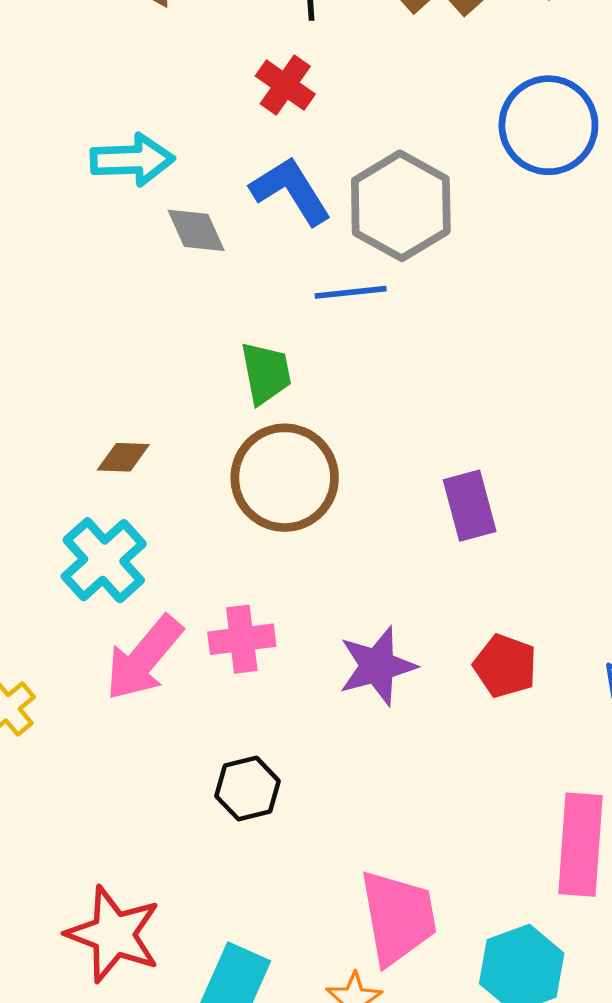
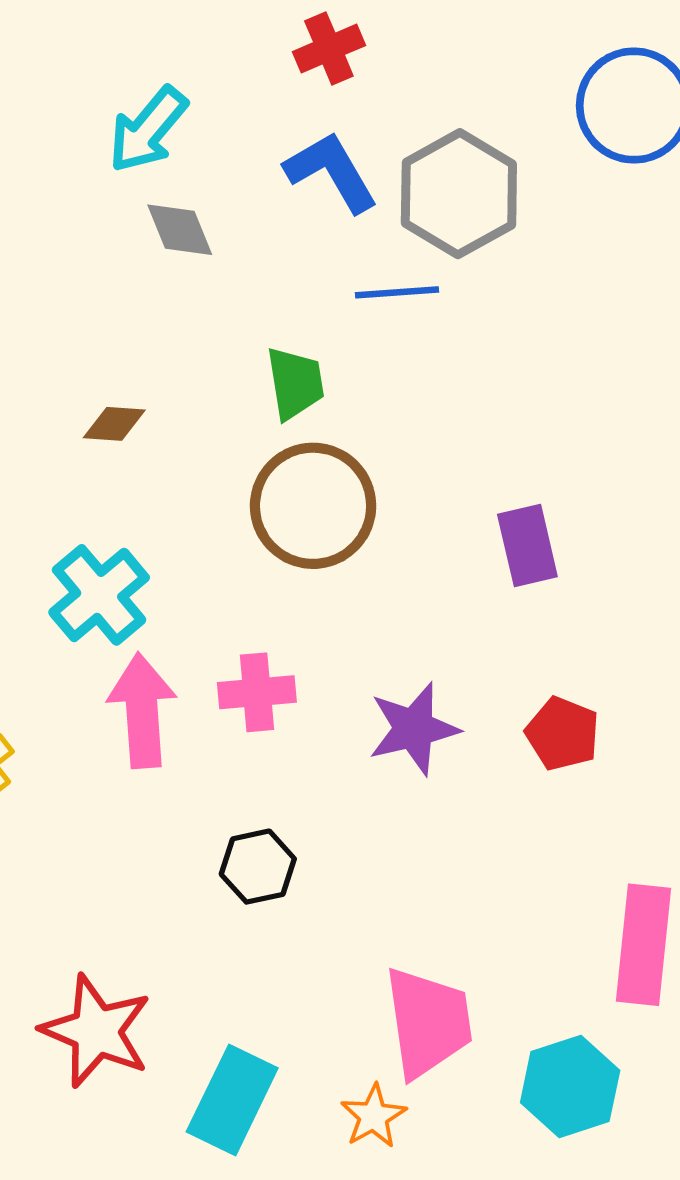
red cross: (285, 85) -> (329, 49), turned 30
cyan arrow: (132, 160) -> (148, 130), turned 130
gray diamond: (196, 230) -> (180, 230), moved
brown diamond: (123, 457) -> (114, 424), moved
pink arrow: (144, 658) -> (142, 711), turned 134

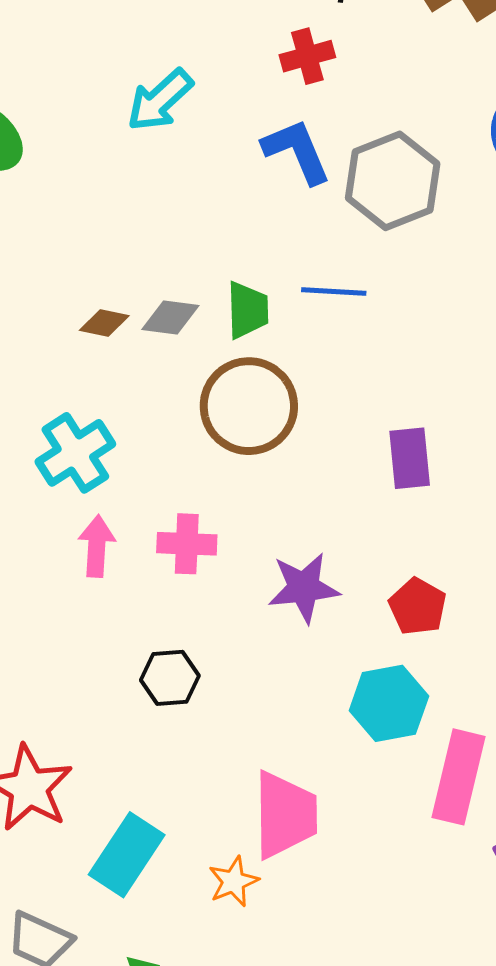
gray diamond: (180, 230) -> (170, 317), moved, turned -68
blue line: (397, 292) -> (334, 292), moved
pink arrow: (142, 711) -> (97, 546), size x0.7
cyan hexagon: (570, 1087) -> (389, 703), moved

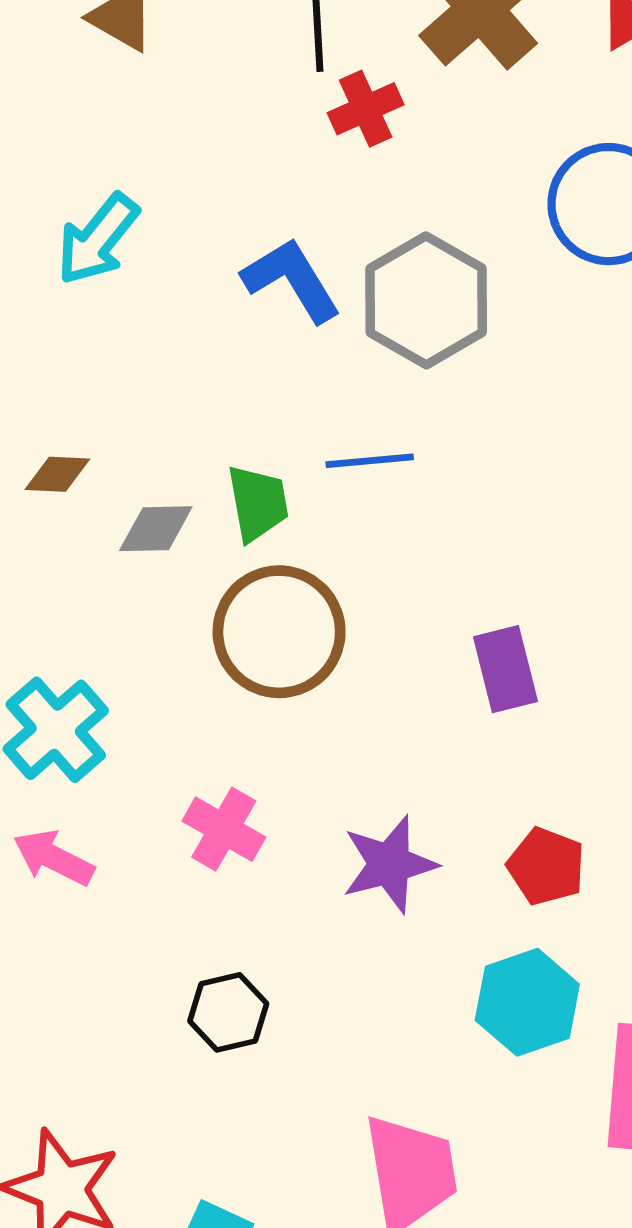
red cross: (307, 56) -> (366, 109), moved
brown diamond: (104, 323) -> (57, 474), moved
pink cross: (187, 544) -> (224, 829), turned 36
pink arrow: (97, 546) -> (54, 858), moved, turned -58

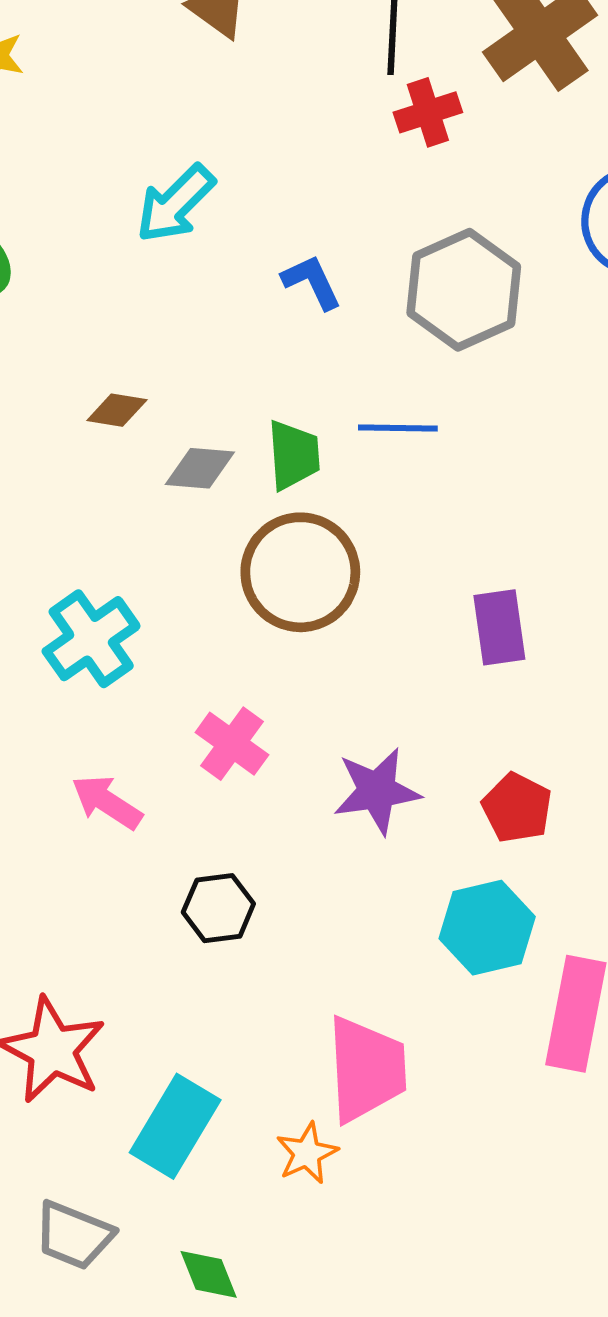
blue L-shape: (291, 280) -> (312, 282), moved, size x0.7
pink arrow: (54, 858) -> (107, 802), moved

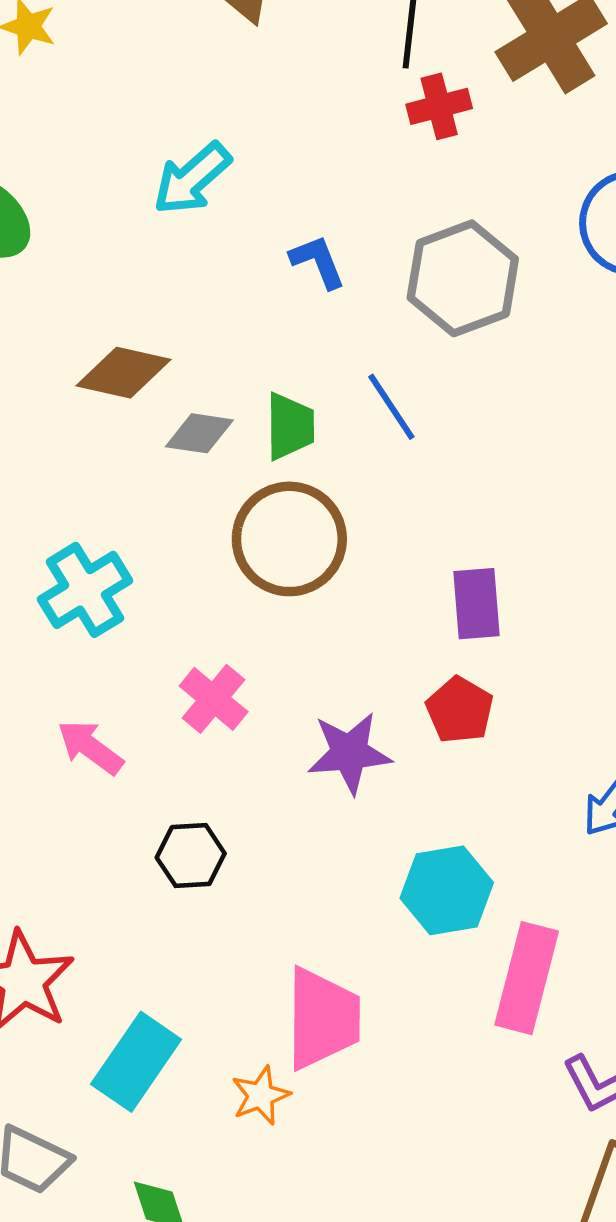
brown diamond: (117, 410) -> (124, 373), size x1.6
blue line: (398, 428) -> (391, 407), turned 52
red pentagon: (517, 808) -> (460, 710), moved

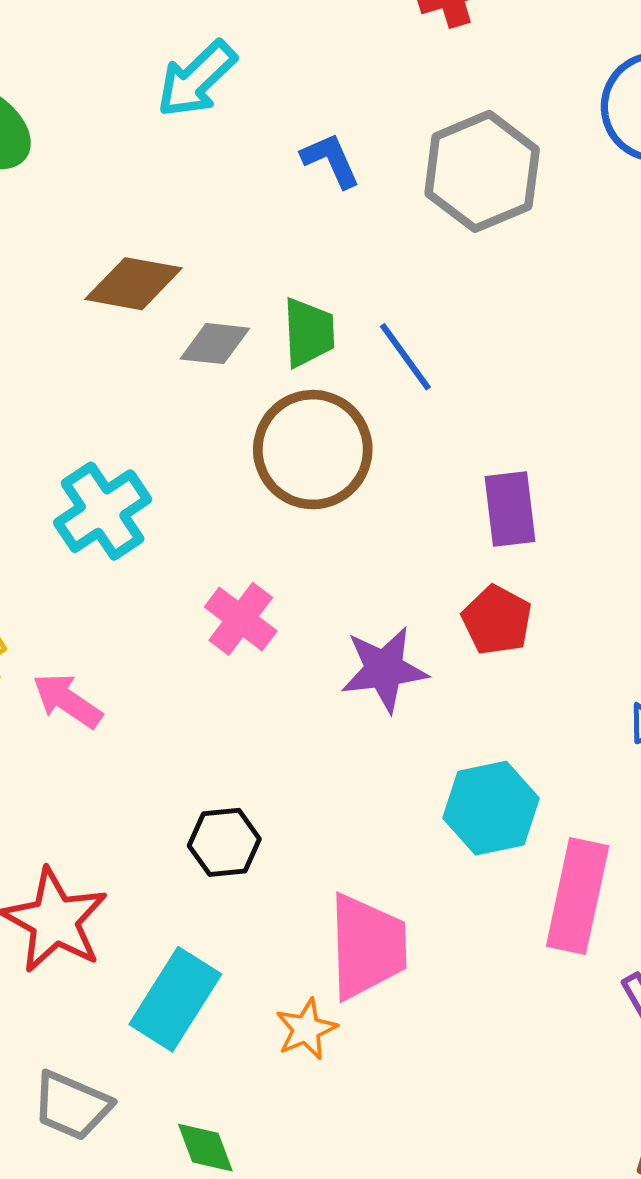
blue line: (391, 407) -> (405, 357), moved
pink arrow: (90, 747) -> (67, 701), moved
black hexagon: (191, 855) -> (224, 842), moved

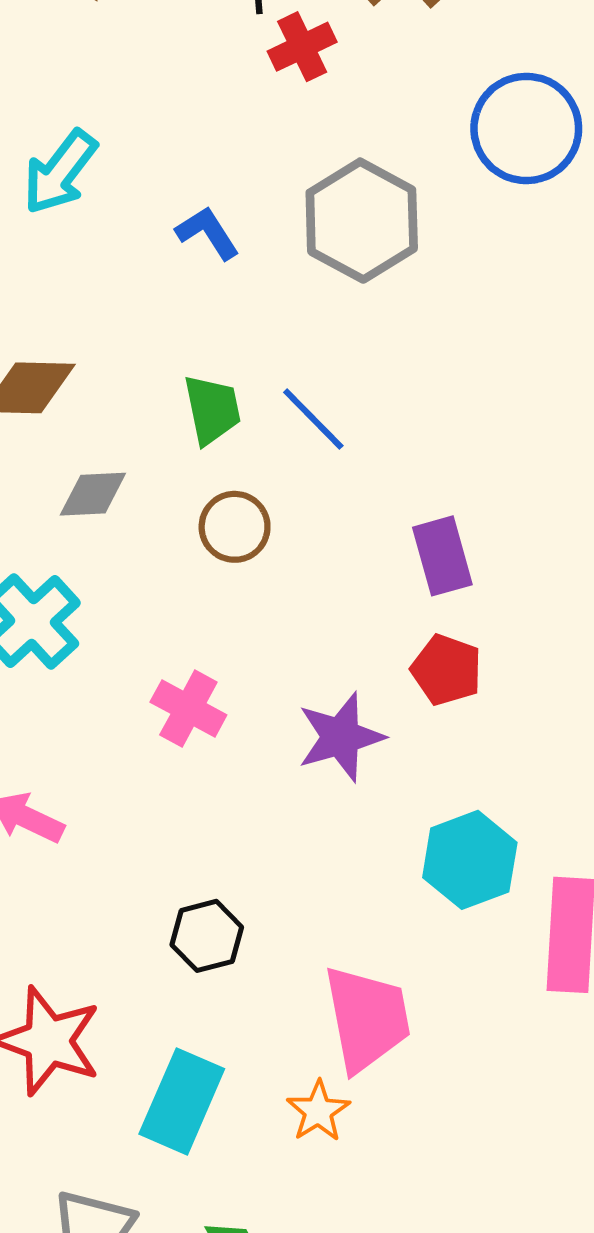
gray diamond: (215, 344) -> (93, 494), moved
brown circle: (313, 450) -> (235, 527), size x0.6

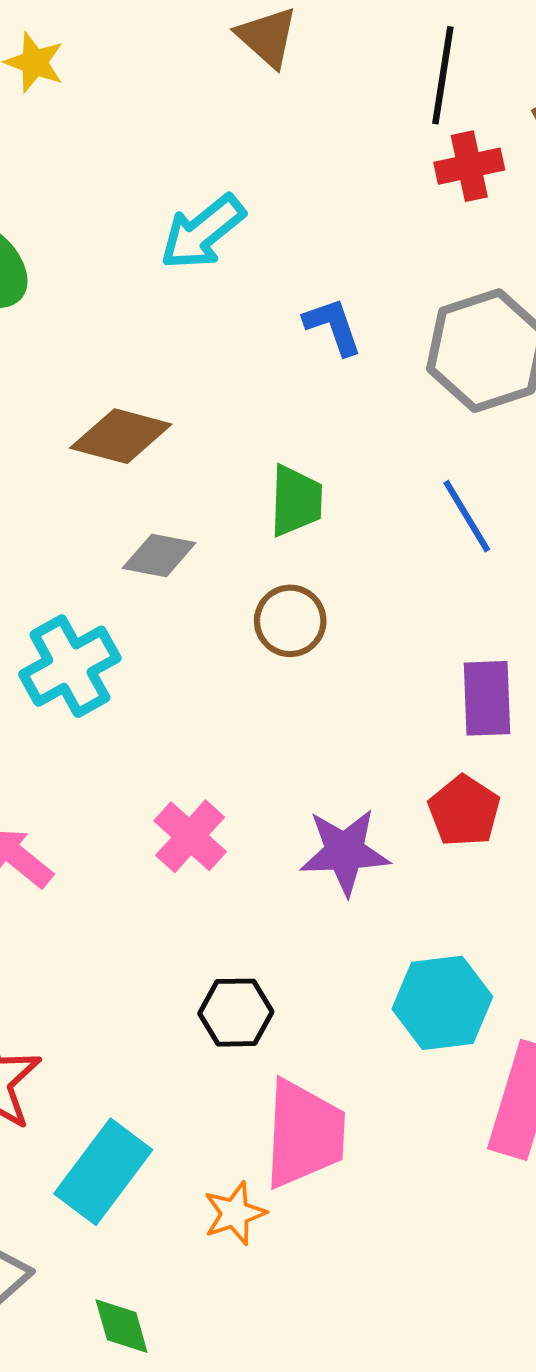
blue line: (313, 419) -> (467, 516), moved
pink cross: (188, 709) -> (190, 836), moved
black hexagon: (207, 936) -> (236, 1013), moved

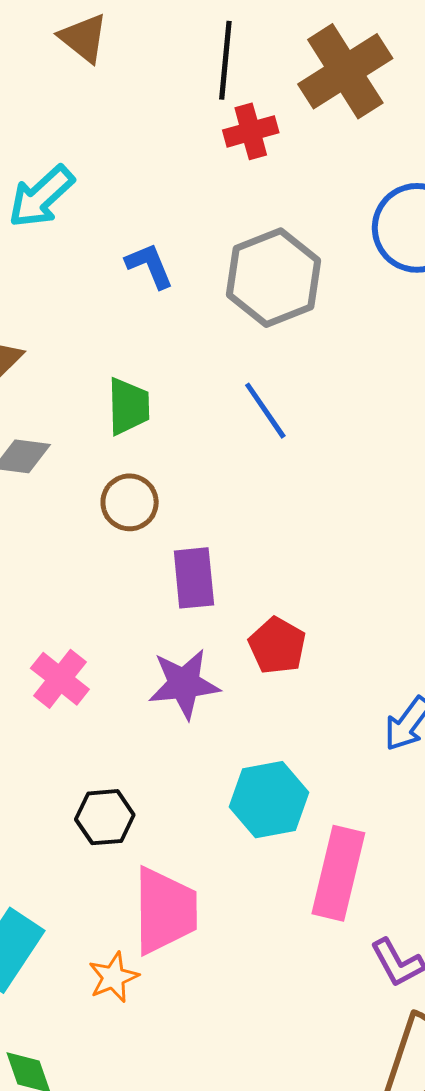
purple rectangle: (487, 698) -> (194, 578), moved

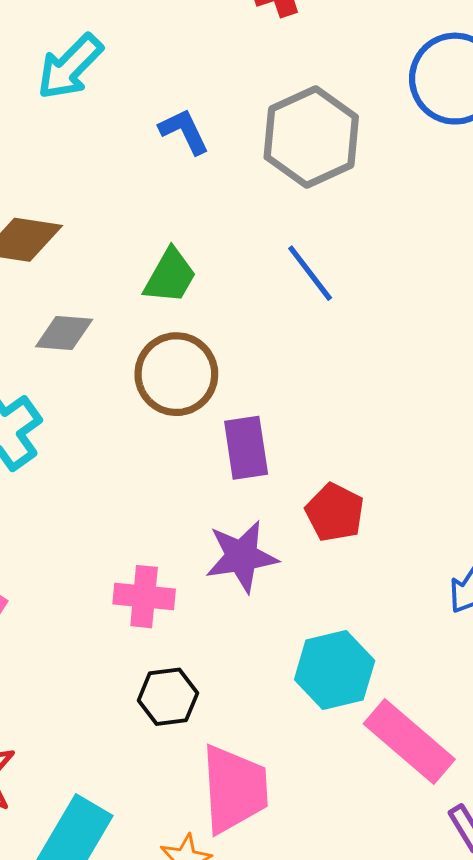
green trapezoid: (128, 406) -> (170, 276), turned 34
brown circle: (130, 502) -> (176, 374), size x1.4
pink cross: (60, 679) -> (144, 597), moved, turned -30
pink rectangle: (338, 873) -> (409, 741), turned -60

